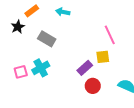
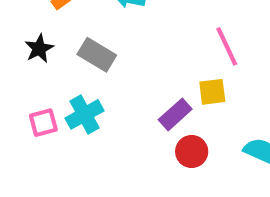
black star: (18, 27) -> (39, 48), moved

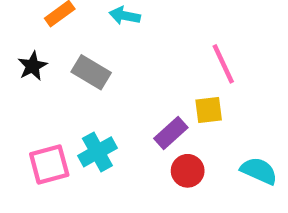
cyan cross: (84, 114) -> (97, 152), moved
pink square: (43, 123) -> (49, 165), moved, size x1.4

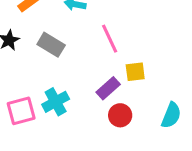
pink line: (223, 64) -> (110, 39), moved
cyan semicircle: (259, 171) -> (171, 115), turned 88

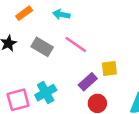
pink line: (110, 39) -> (76, 44), moved, turned -30

